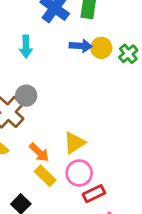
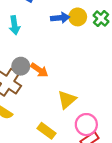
orange arrow: (39, 152) -> (39, 70), moved
pink circle: (79, 173) -> (86, 125), moved

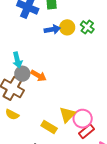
cyan arrow: (14, 25) -> (17, 60), moved
yellow triangle: (67, 100) -> (67, 115), moved

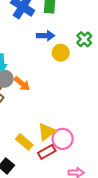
yellow circle: (67, 27) -> (61, 53), moved
red rectangle: (86, 131) -> (47, 152), moved

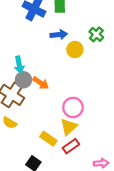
pink circle: (63, 139) -> (73, 107), moved

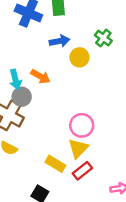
orange arrow: (41, 83) -> (40, 76), moved

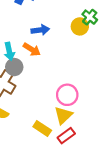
blue arrow: (59, 41) -> (40, 30), moved
yellow circle: (79, 57) -> (80, 26), moved

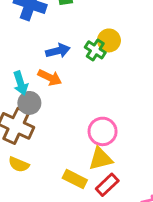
green cross: (90, 17) -> (95, 50), moved
yellow triangle: (63, 115) -> (100, 159), turned 36

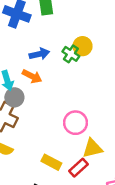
yellow triangle: (100, 159) -> (93, 148), moved

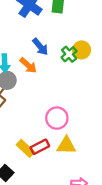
blue arrow: (39, 54) -> (40, 47), turned 48
red rectangle: (79, 168) -> (40, 147), moved

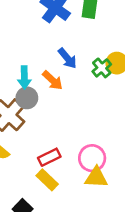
pink circle: (57, 118) -> (92, 158), moved
red rectangle: (40, 147) -> (49, 157), moved

